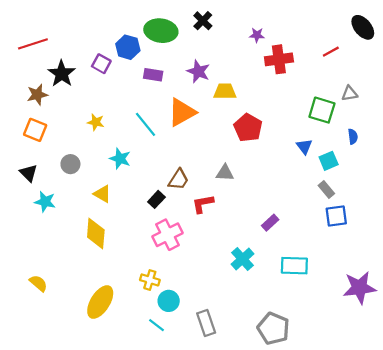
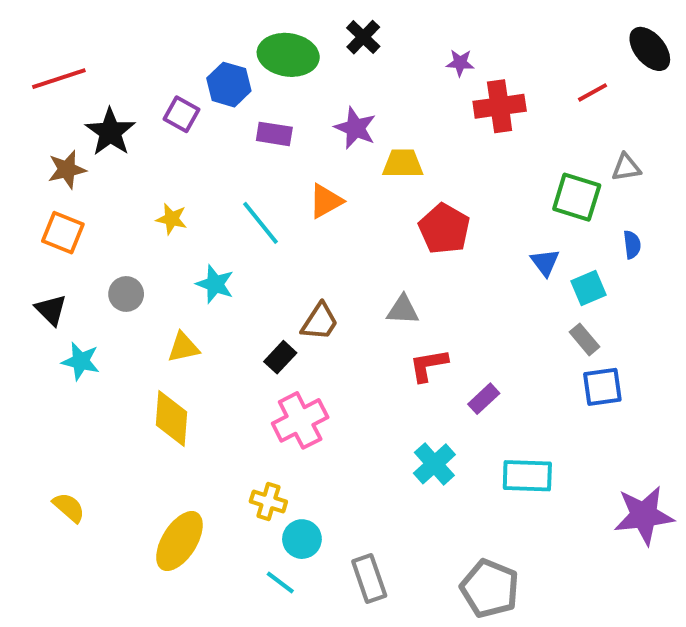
orange triangle: (182, 112) -> (326, 201), size x0.7
yellow triangle: (102, 194) -> (183, 347), turned -42
red L-shape: (203, 204) -> (428, 365), moved

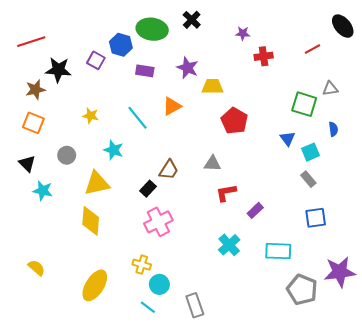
red cross: (500, 106) -> (264, 56), size x0.7
black star: (110, 132) -> (58, 70), turned -30
yellow triangle: (183, 347) -> (97, 183), size x1.5
blue square: (602, 387) -> (316, 218), moved
gray pentagon: (490, 588) -> (302, 290), moved

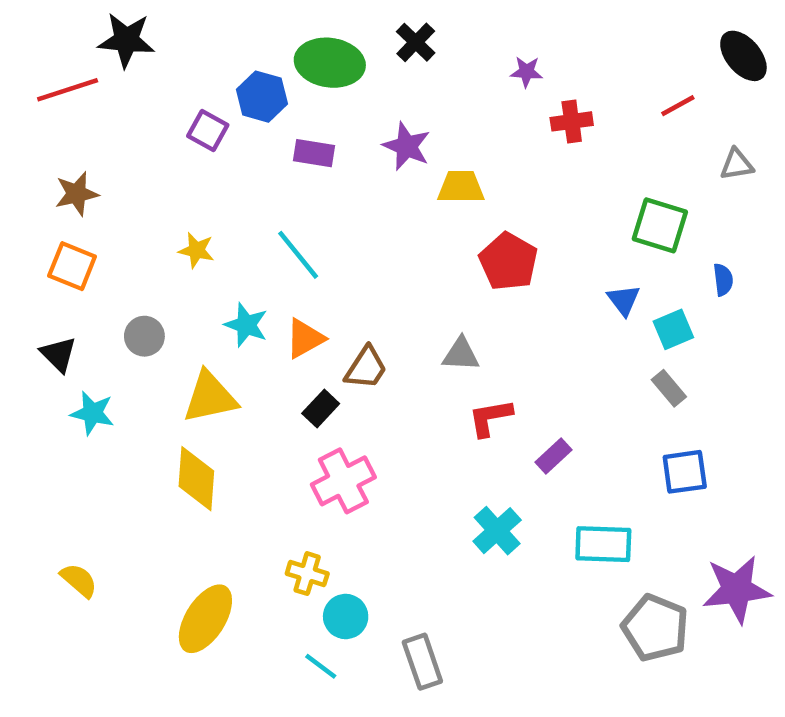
black star: (58, 70) -> (126, 40), moved
gray triangle: (330, 89) -> (737, 164), moved
orange triangle: (172, 106) -> (305, 338), moved

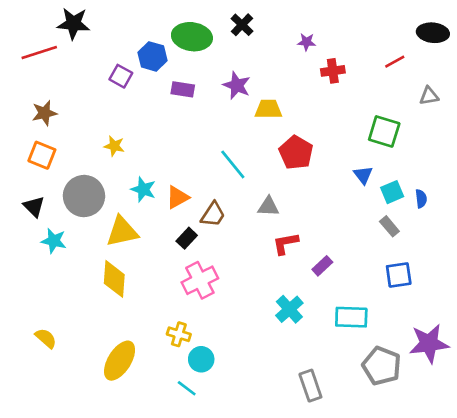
black ellipse: (743, 56) -> (433, 33), turned -44
cyan line: (298, 255) -> (233, 164), moved
blue semicircle: (723, 280) -> (421, 199), moved
gray circle: (144, 336) -> (84, 196), size x1.8
gray rectangle: (422, 662) -> (310, 386), moved

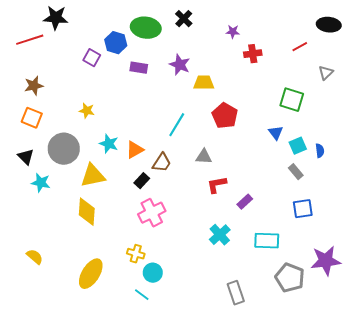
gray triangle: (429, 96) -> (326, 73), turned -35
cyan line: (233, 164) -> (177, 125), turned 70

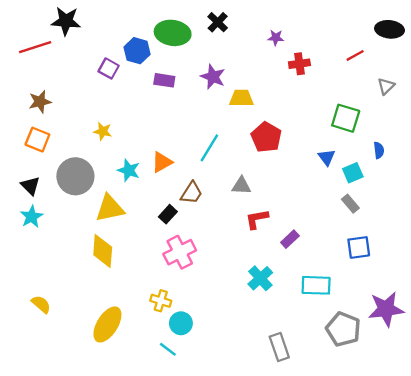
orange triangle: (135, 150) -> (162, 162), moved
blue semicircle: (320, 151) -> (379, 150), moved
cyan star: (41, 183) -> (32, 217), moved, turned 30

